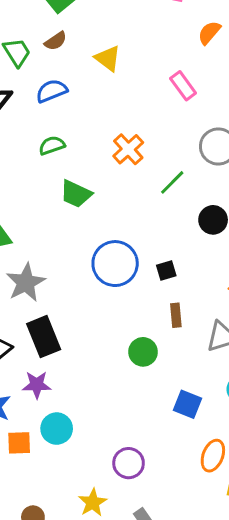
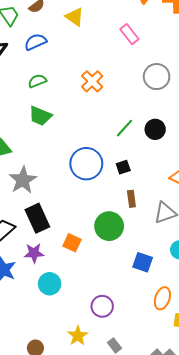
green line: (172, 182) -> (125, 128), moved
green trapezoid: (76, 194) -> (40, 116), moved
green circle: (143, 352) -> (109, 226), size x1.4
orange square: (19, 443) -> (72, 243), moved, turned 30

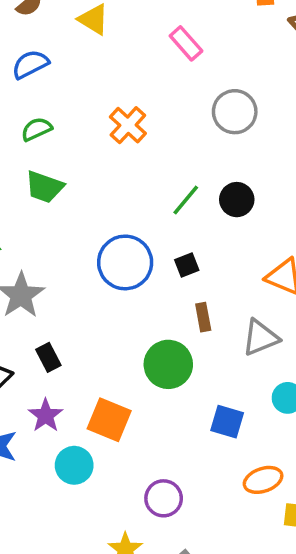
black rectangle: (37, 218) -> (48, 357), size x0.6
orange square: (72, 243) -> (109, 420), moved, size x1.4
purple star: (34, 253) -> (46, 416), turned -30
orange ellipse: (162, 298) -> (263, 480), turned 55

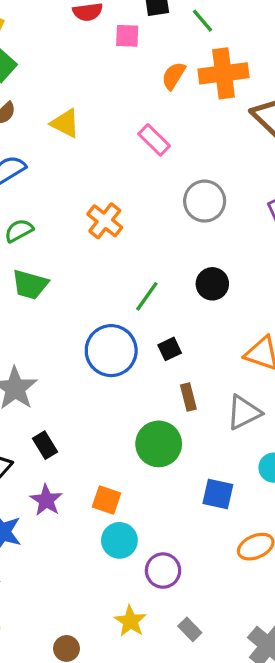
green line: (186, 200) -> (147, 296), moved
orange square: (109, 420) -> (106, 500), size x0.7
cyan circle: (74, 465) -> (119, 540), moved

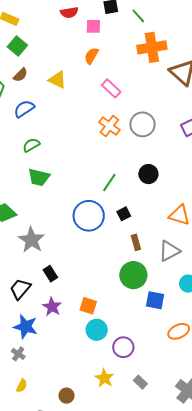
orange semicircle: (174, 76) -> (91, 56), moved
orange cross: (105, 221) -> (109, 126), moved
green circle: (159, 444) -> (133, 275), moved

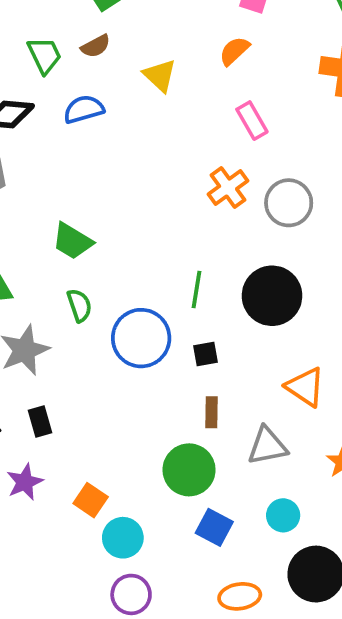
green semicircle: (31, 145) -> (79, 305), moved, turned 84
black circle: (148, 174) -> (272, 296), size x1.6
green line: (109, 183) -> (197, 290), turned -42
cyan circle: (97, 330) -> (123, 538), moved

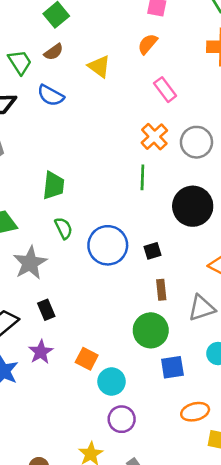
blue semicircle: (84, 109) -> (51, 95), turned -128
green trapezoid: (72, 241) -> (54, 185), turned -108
green line: (197, 290) -> (142, 177), moved
blue square: (214, 527) -> (172, 367), turned -30

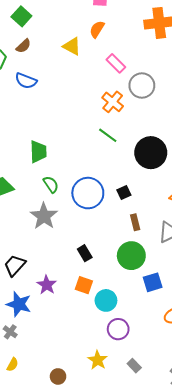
yellow triangle: (99, 67) -> (72, 46), moved
gray circle: (196, 142) -> (142, 86), moved
green line: (142, 177) -> (108, 135), turned -48
gray star: (30, 263) -> (44, 216), moved
black rectangle: (46, 310) -> (85, 253), moved

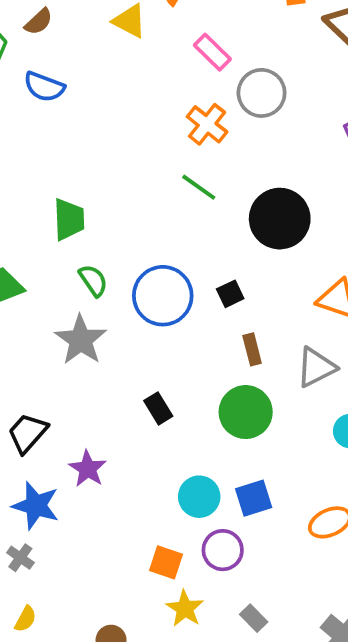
blue square: (153, 282) -> (254, 498), moved
orange square: (84, 285) -> (166, 562), moved

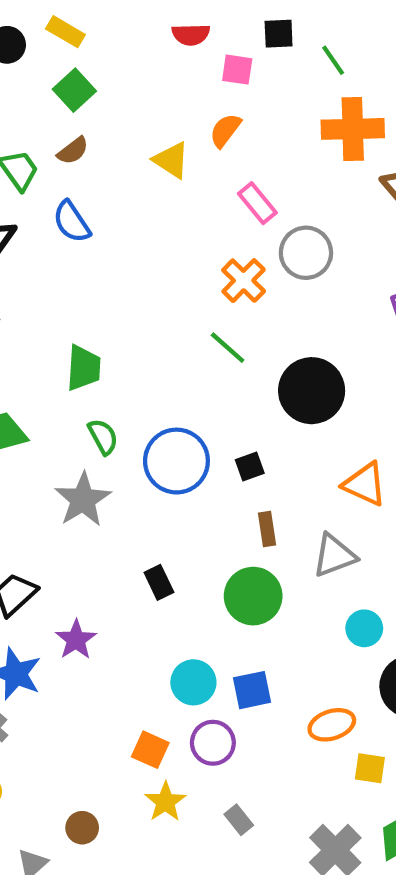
blue semicircle: (44, 87) -> (72, 222), turned 30

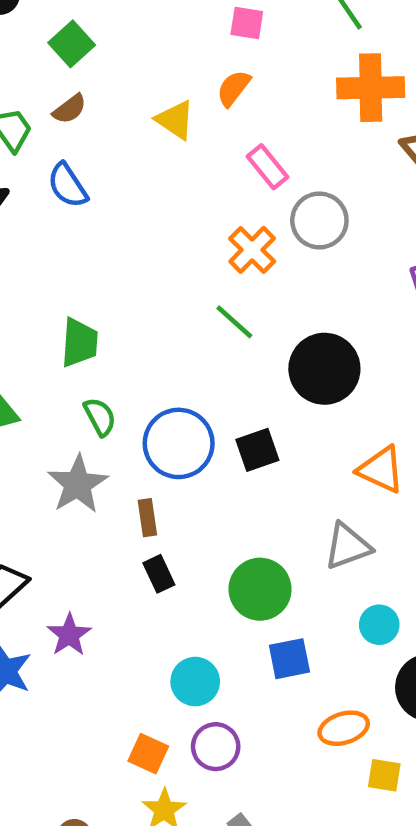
black square: (250, 467) -> (257, 450), size x1.4
brown rectangle: (267, 529) -> (147, 518), moved
blue square: (252, 690) -> (289, 659), moved

